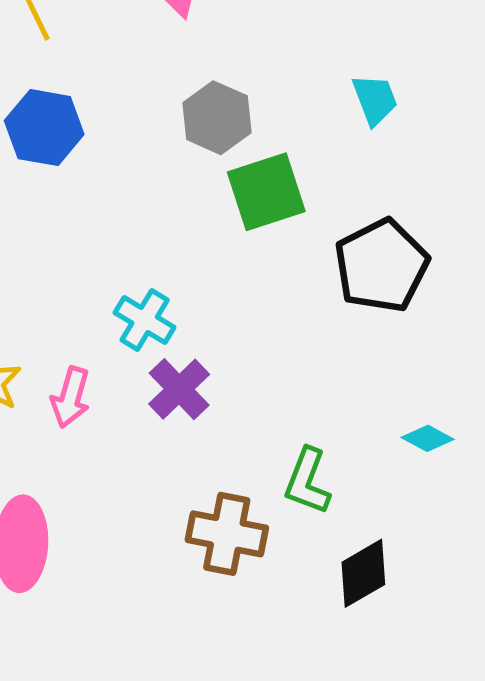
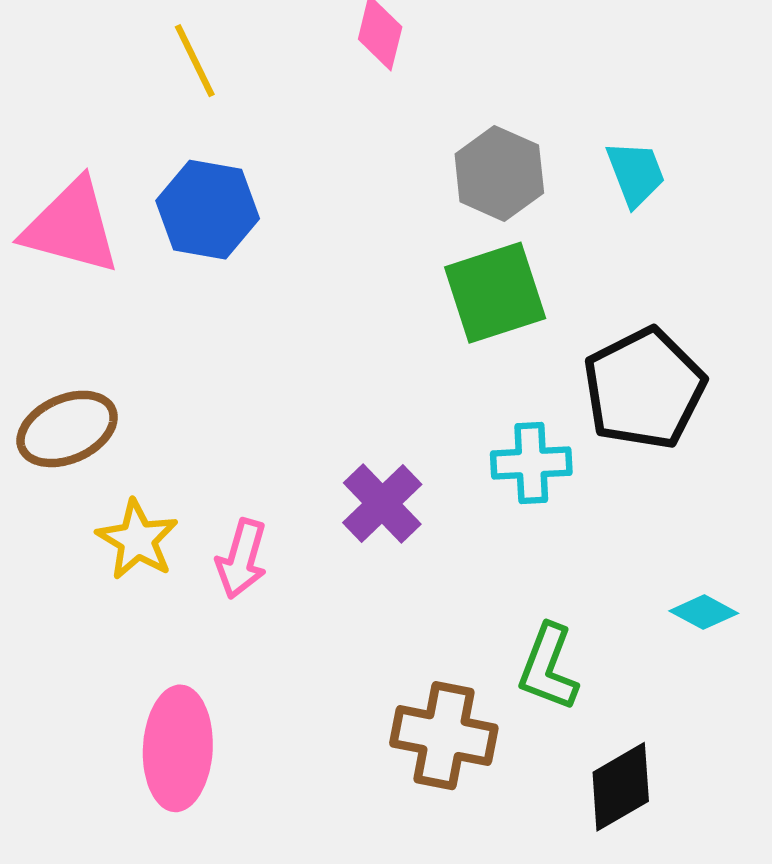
gray hexagon: (217, 118) -> (499, 173), moved
cyan cross: (145, 320) -> (531, 463), moved, turned -34
purple cross: (179, 389) -> (382, 504), moved

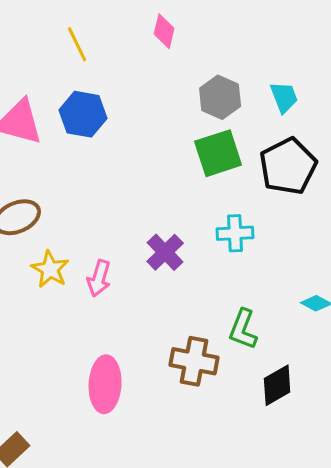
black pentagon: (644, 389) -> (288, 166), moved
pink ellipse: (178, 748) -> (105, 384), moved

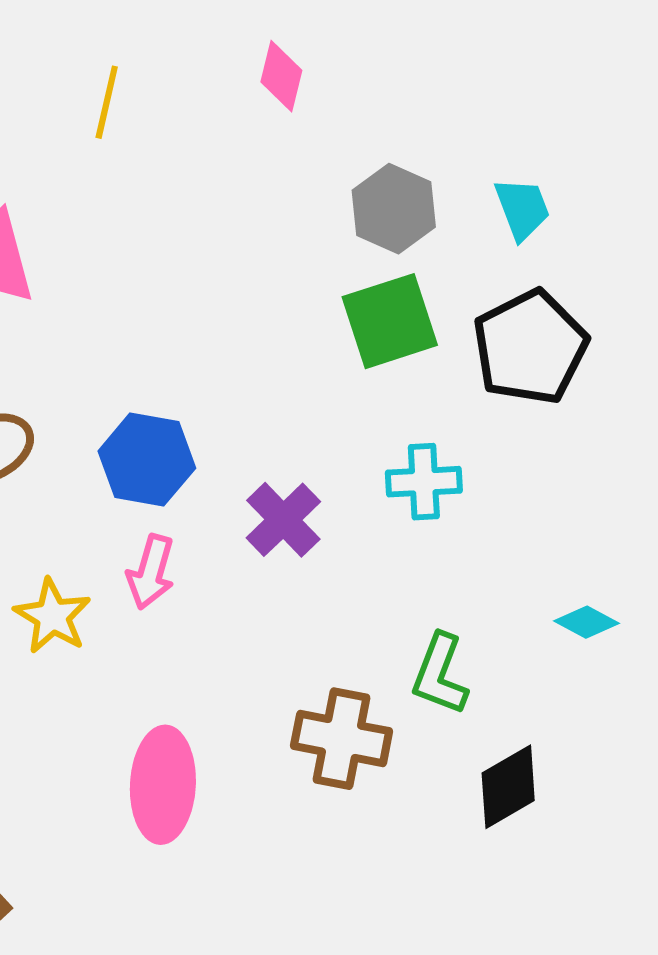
yellow line: (77, 44) -> (107, 102), turned 39
blue hexagon: (83, 114) -> (147, 460), moved
yellow star: (50, 269) -> (52, 616), moved

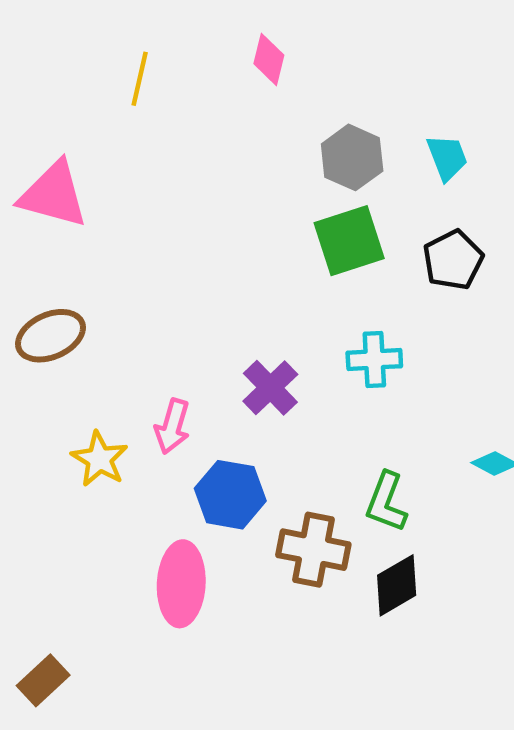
black pentagon: (530, 347) -> (453, 260), size x0.7
blue hexagon: (147, 460) -> (230, 495), moved
black diamond: (508, 787) -> (397, 585), moved

